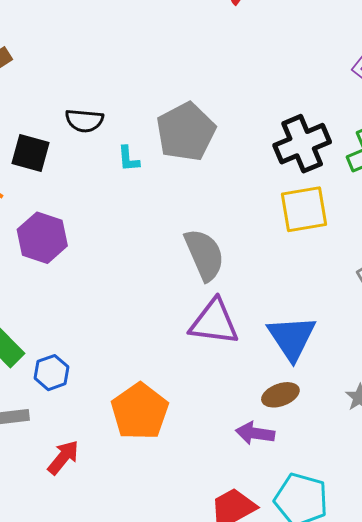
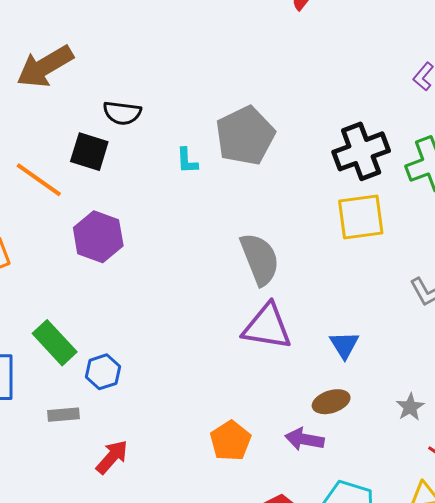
black semicircle: (84, 121) -> (122, 113), moved
blue triangle: (292, 338) -> (344, 345), size x0.6
orange pentagon: (140, 411) -> (230, 441), moved, size x0.7

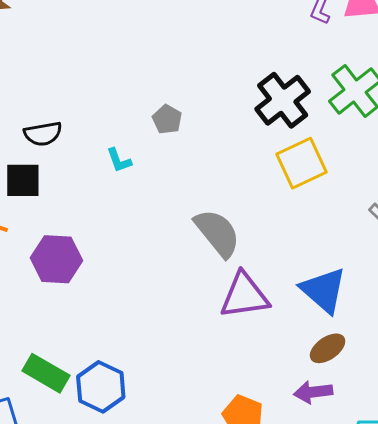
gray pentagon: (245, 136) -> (167, 119), size x0.5
blue triangle: (344, 345) -> (323, 290), size x1.6
blue hexagon: (103, 372) -> (101, 387), size x1.4

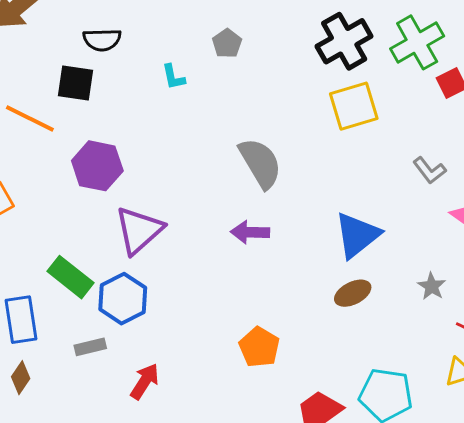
blue triangle: (323, 290) -> (357, 235), turned 32
purple triangle: (244, 296) -> (139, 230), moved, turned -42
purple arrow: (313, 392) -> (250, 232), moved

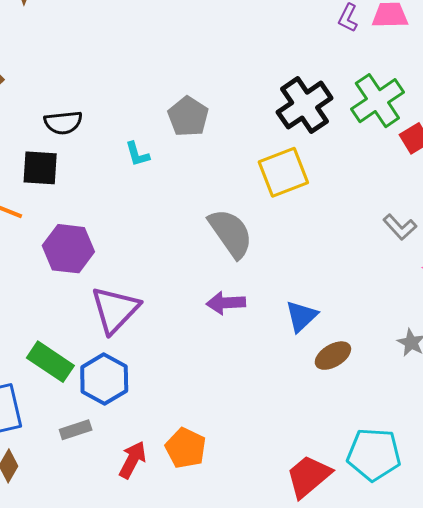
gray pentagon: (227, 43) -> (188, 116), size x1.4
yellow square: (354, 106) -> (283, 172), moved
blue triangle: (357, 235) -> (301, 316), moved, size x0.7
orange pentagon: (259, 347) -> (186, 448), moved

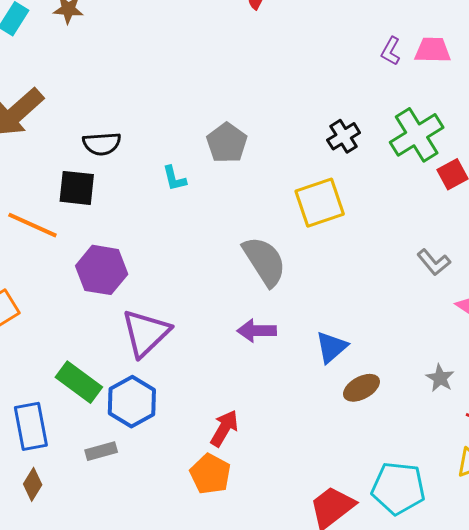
black cross: (305, 105) -> (344, 136), size x0.6
red arrow: (132, 460) -> (224, 428), moved

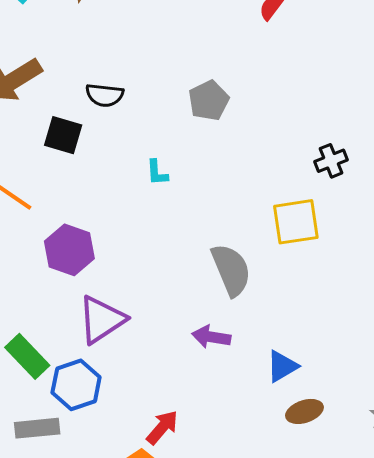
gray pentagon: (227, 143) -> (209, 101), moved
black semicircle: (102, 144) -> (105, 95), moved
black square: (77, 188) -> (63, 135), moved
gray rectangle: (101, 451) -> (37, 428), size x1.4

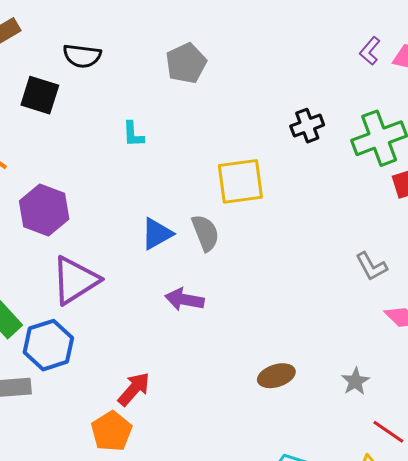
yellow square: (296, 222) -> (240, 181), moved
gray semicircle: (231, 270) -> (205, 233), size x0.7
blue triangle: (282, 366) -> (157, 234), moved

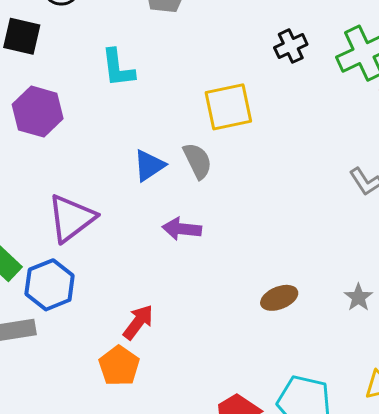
cyan L-shape: (133, 134) -> (118, 68), size x1.5
purple hexagon: (44, 210) -> (38, 112), moved

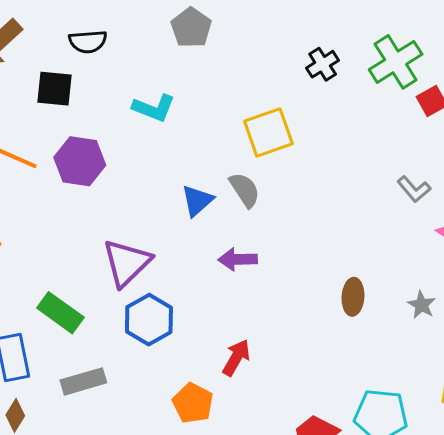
cyan L-shape: (118, 68) -> (154, 108), turned -54
blue hexagon: (50, 285) -> (149, 320), moved
brown ellipse: (279, 298) -> (353, 297), moved, turned -57
red arrow: (138, 322) -> (236, 358), moved

